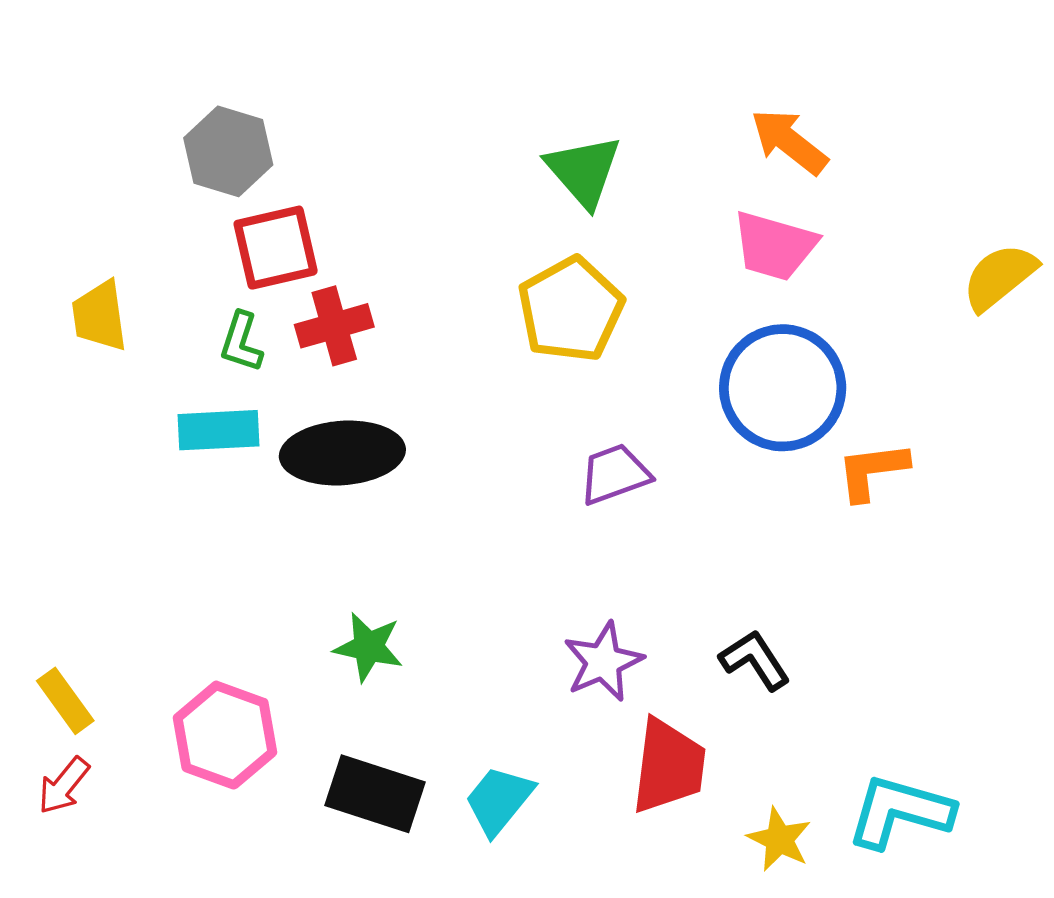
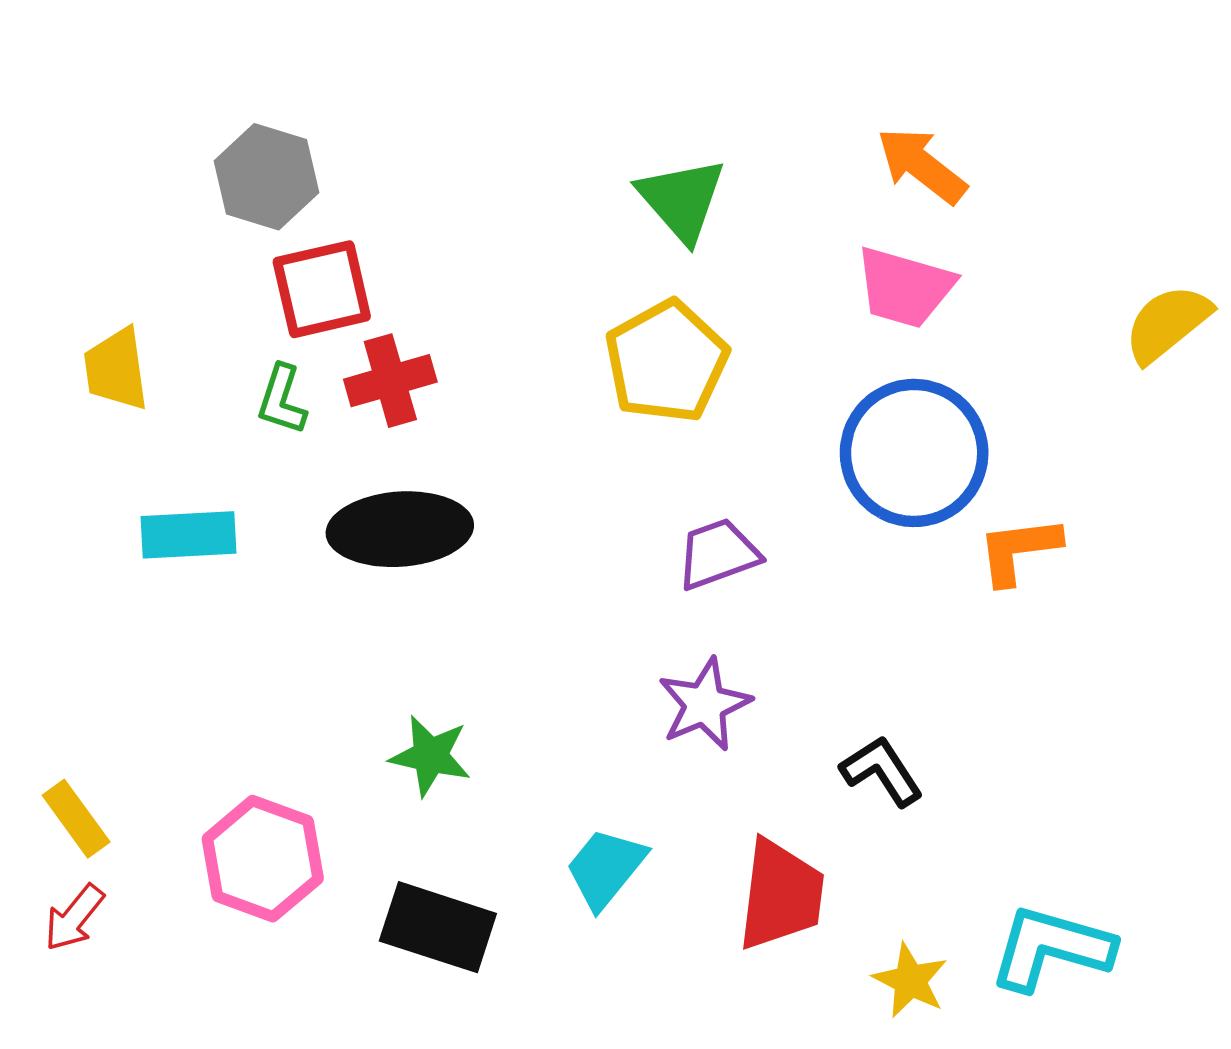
cyan rectangle: (218, 430) -> (188, 535), moved
purple star: (603, 662) -> (705, 704), moved
cyan trapezoid: (499, 800) -> (606, 868), moved

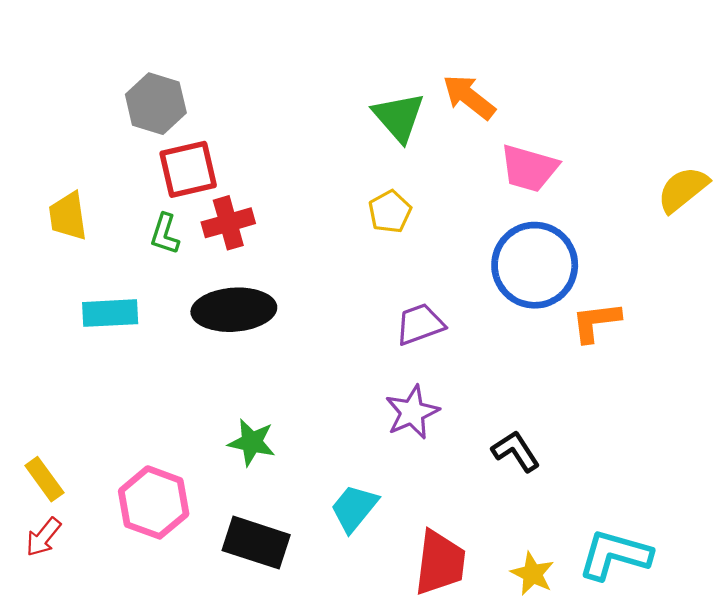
orange arrow: (922, 165) -> (469, 97), moved
yellow pentagon: (666, 362) -> (390, 212), size x0.6
red trapezoid: (781, 895) -> (440, 563), moved

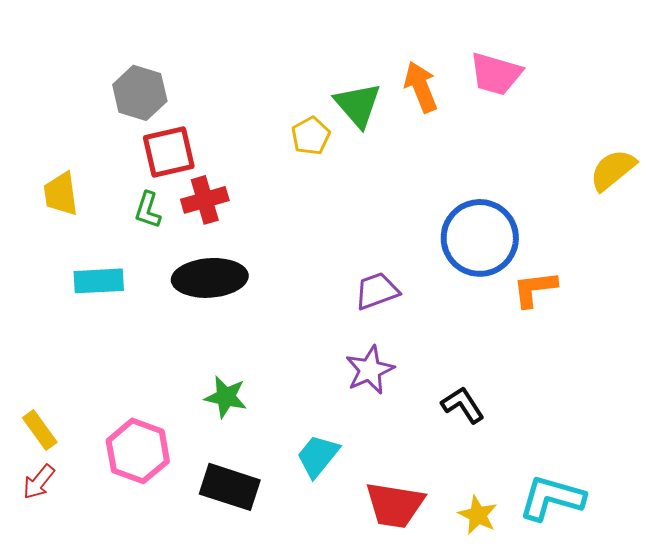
orange arrow: (469, 97) -> (421, 87), turned 30
pink trapezoid: (529, 168) -> (496, 74), moved
yellow pentagon: (390, 212) -> (311, 136), moved
red trapezoid: (440, 563) -> (395, 505), turned 92

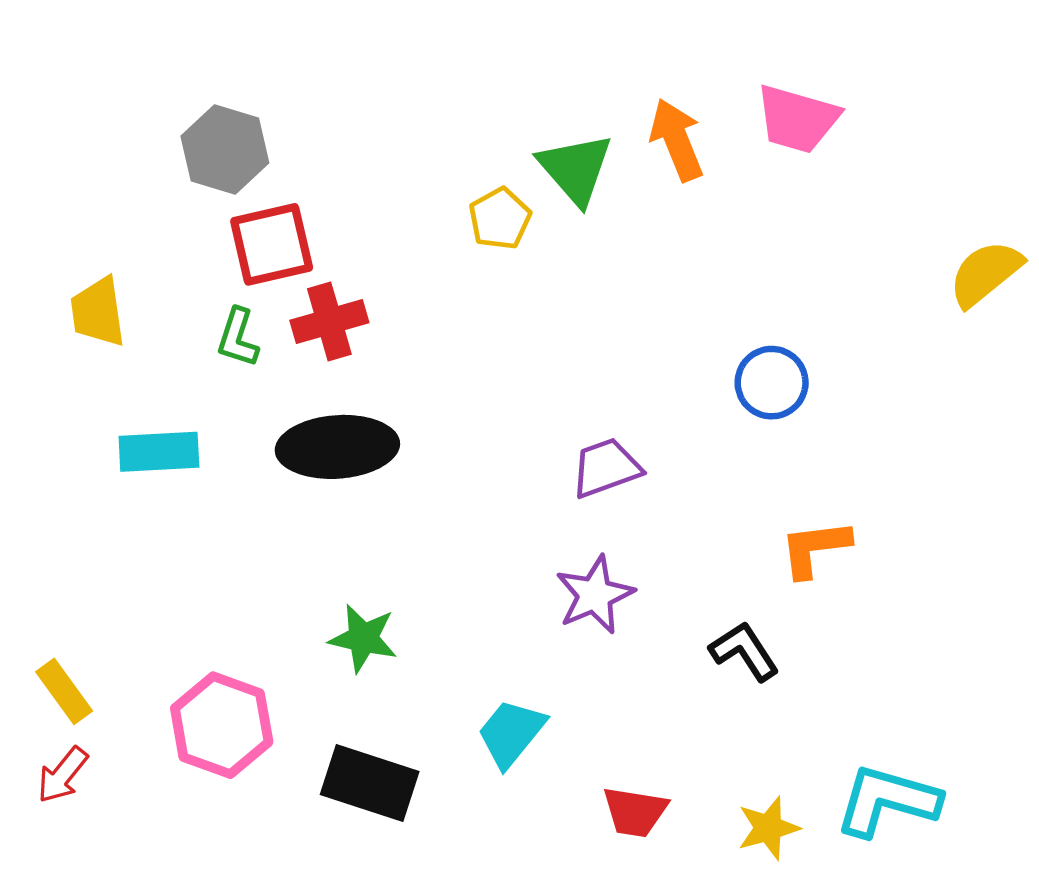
blue circle: (480, 238) -> (772, 383), size x0.6
orange L-shape: (535, 289) -> (815, 548), moved
red trapezoid: (395, 505) -> (635, 812), size x0.7
yellow star: (478, 515) -> (768, 828), turned 30

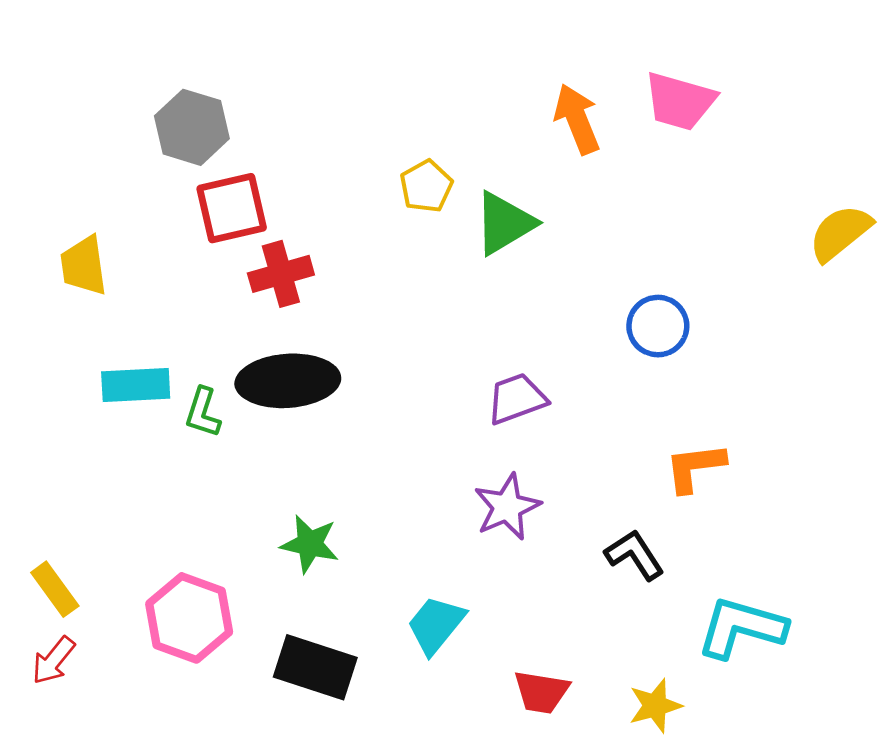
green triangle: (575, 169) -> (504, 223), moved, turned 40
green L-shape: (238, 338) -> (203, 412), moved
cyan L-shape: (887, 801) -> (741, 628), moved

